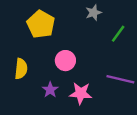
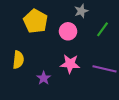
pink circle: (65, 61) -> (68, 31), moved
pink star: (81, 93) -> (70, 64), moved

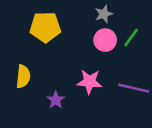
yellow pentagon: (36, 21) -> (45, 27), turned -30
pink circle: (68, 31) -> (105, 40), moved

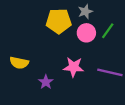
yellow pentagon: (45, 27) -> (59, 21), moved
yellow semicircle: (23, 76) -> (19, 63), turned 96

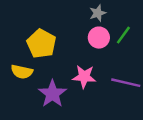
yellow pentagon: (59, 21) -> (41, 44), moved, turned 30
purple star: (46, 82) -> (52, 94), size x1.6

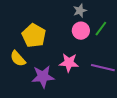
yellow semicircle: (22, 72) -> (18, 59), turned 36
purple star: (52, 94) -> (43, 77), turned 30

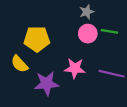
green line: (101, 29) -> (109, 31), turned 63
yellow pentagon: (34, 36) -> (37, 39), turned -30

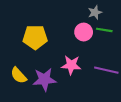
gray star: (87, 12) -> (95, 12), moved
yellow semicircle: (19, 64) -> (19, 75), moved

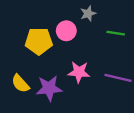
gray star: (95, 12) -> (88, 14), moved
pink circle: (84, 32) -> (66, 31), moved

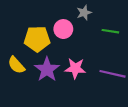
yellow semicircle: (20, 84) -> (16, 65), moved
purple star: (49, 88) -> (47, 69), moved, turned -30

